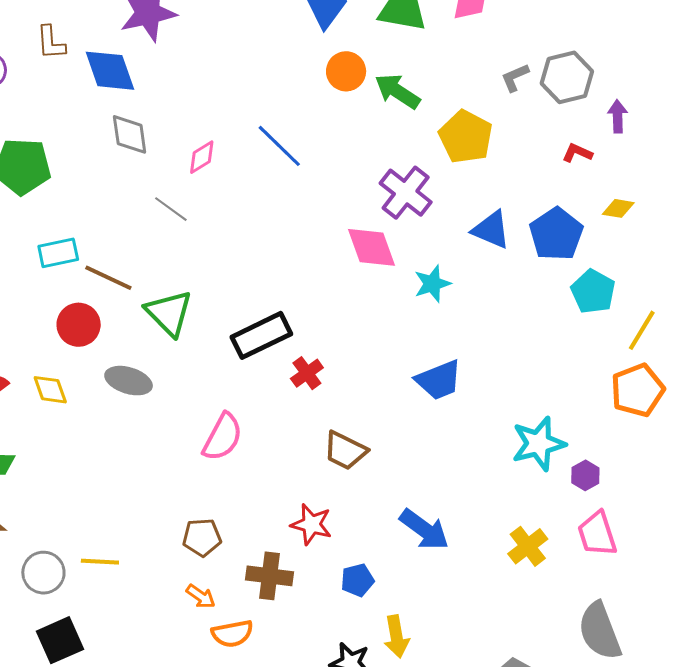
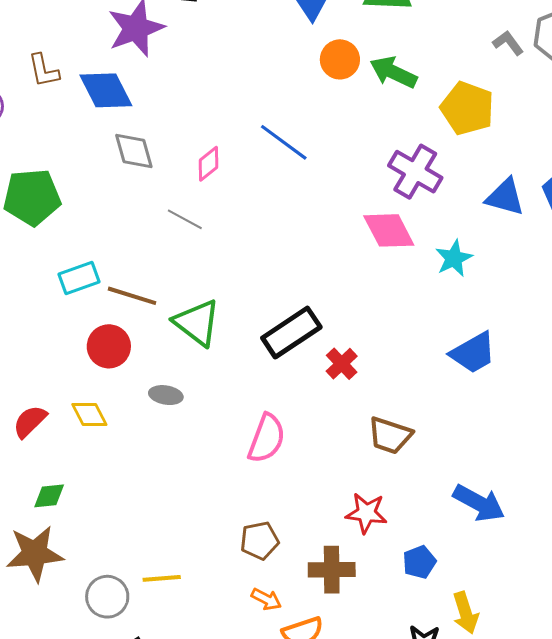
gray L-shape: (515, 78) -> (508, 43), turned 84
gray ellipse: (129, 381) -> (166, 395), size x0.7

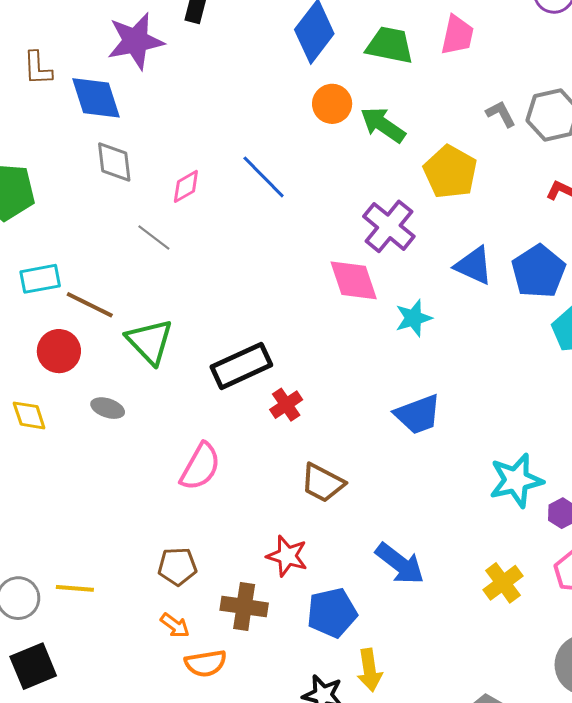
blue pentagon: (419, 562) -> (332, 613), size x1.5

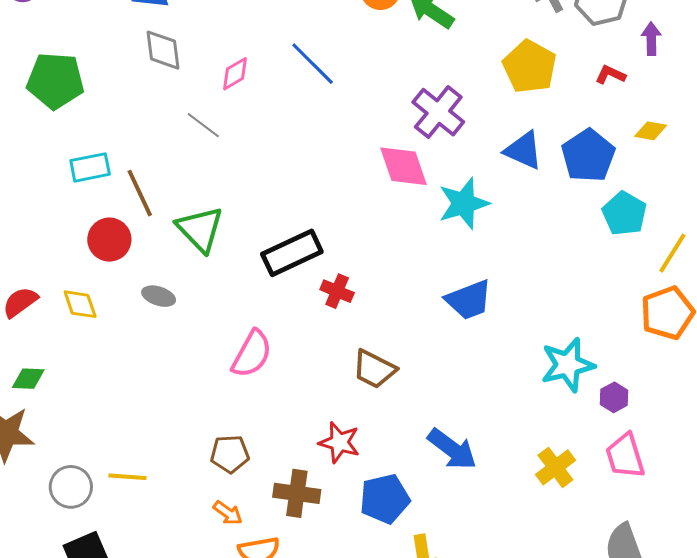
yellow pentagon: (450, 172) -> (530, 67), moved
brown line: (90, 305) -> (140, 193), turned 39
cyan star: (414, 318) -> (464, 203), size x1.4
red cross: (286, 405) -> (337, 291), turned -32

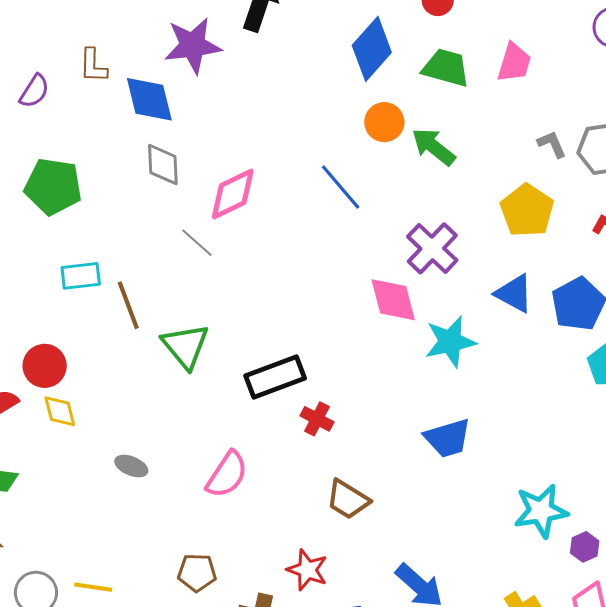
blue line: (313, 64) -> (341, 187), moved
pink diamond: (235, 74) -> (233, 194), size x1.6
red circle: (109, 240) -> (45, 366), moved
gray ellipse: (159, 296) -> (131, 466), moved

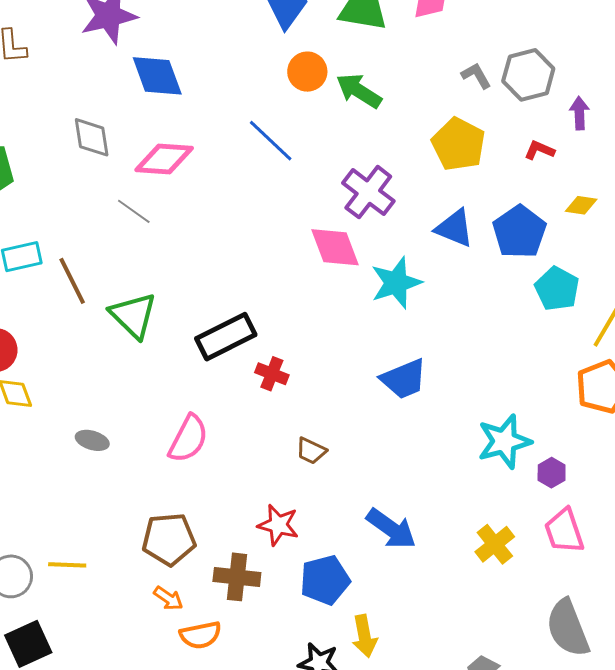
blue diamond: (149, 99) -> (157, 76), moved
pink diamond: (233, 194) -> (164, 159), turned 36
brown trapezoid: (348, 500) -> (311, 451), size x0.7
brown pentagon: (197, 573) -> (169, 539), size x1.4

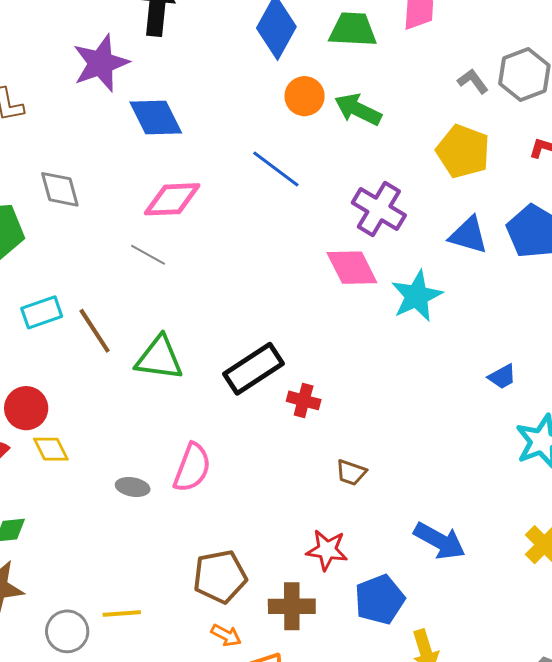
gray diamond: (92, 137) -> (60, 189), moved
green triangle: (133, 315) -> (159, 358), turned -30
blue trapezoid: (404, 379) -> (502, 377), moved, size x0.6
pink semicircle: (188, 439) -> (192, 468), moved

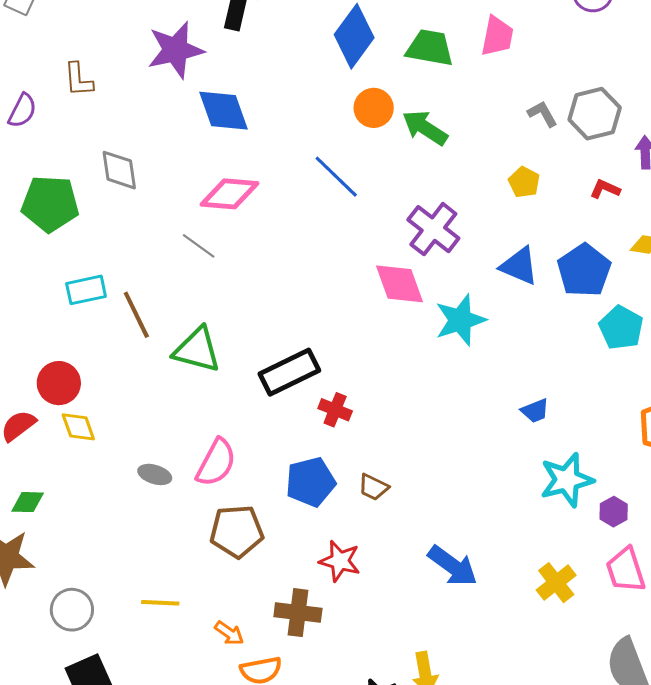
yellow pentagon: (463, 151) -> (524, 182), size x0.6
brown pentagon: (220, 577) -> (237, 531), moved
blue pentagon: (380, 599) -> (311, 482), moved
yellow line: (122, 613) -> (160, 603), moved

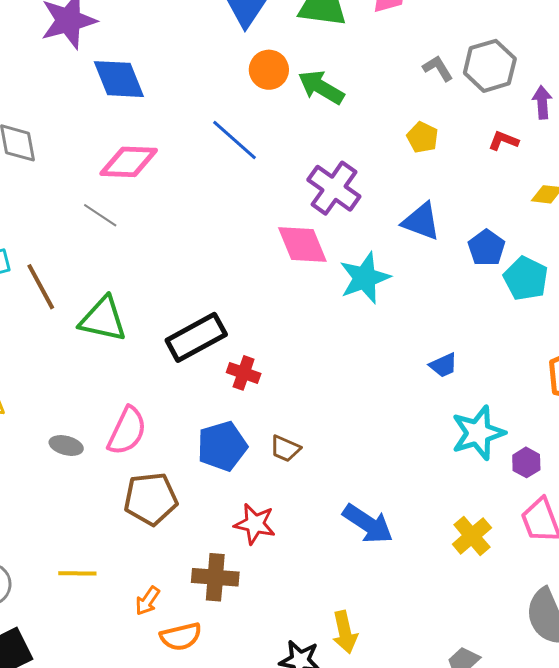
blue pentagon: (584, 270) -> (486, 248), moved, size x0.7
orange arrow: (229, 633) -> (148, 601), turned 92

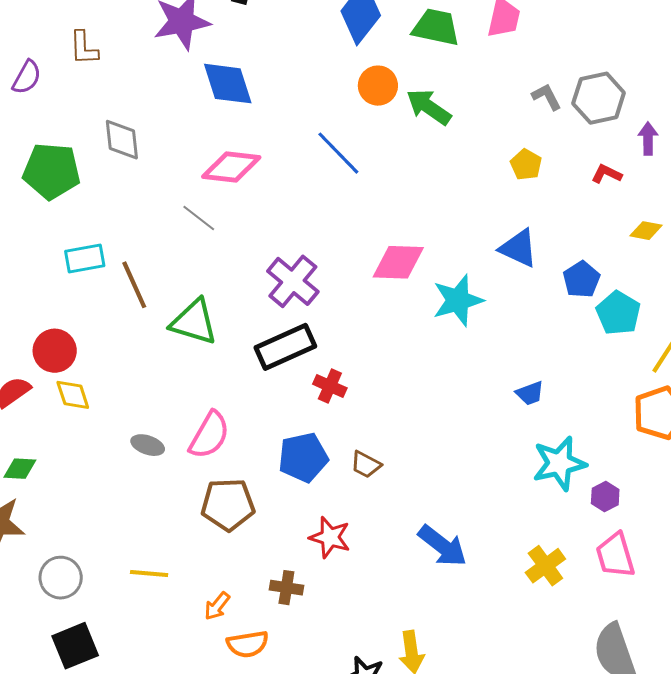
purple cross: (334, 188) -> (293, 281), moved
pink diamond: (302, 244) -> (398, 262), turned -70
brown cross: (215, 577) -> (286, 588), size x0.7

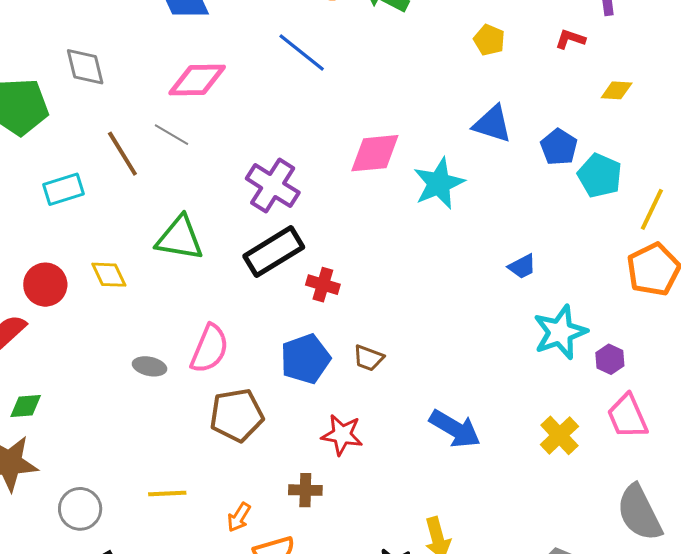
brown line: (134, 285) -> (122, 154), moved
yellow diamond: (73, 395) -> (109, 275), moved

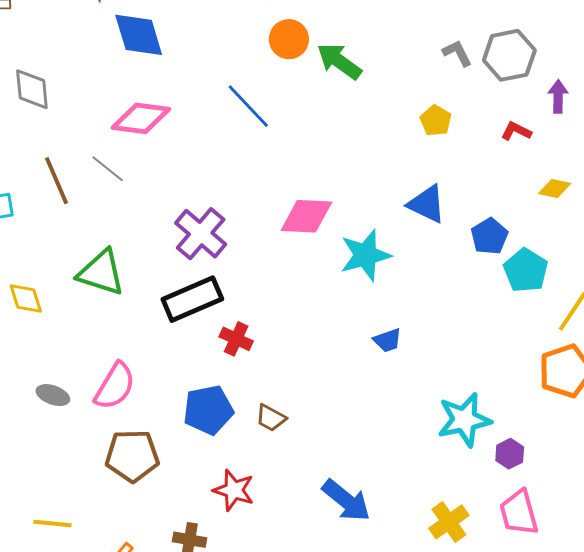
blue trapezoid: (522, 266) -> (388, 340), moved

